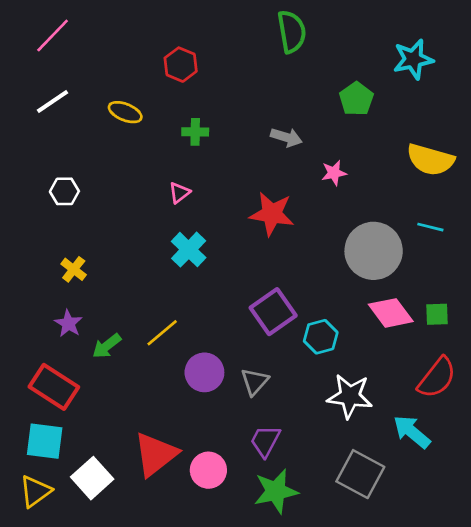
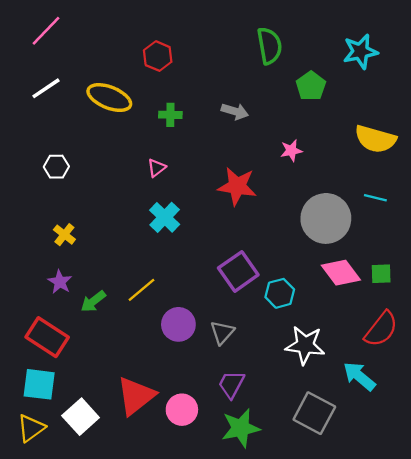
green semicircle: (292, 32) -> (269, 46), moved
yellow ellipse: (125, 112) -> (109, 98), size x1.5
gray arrow: (286, 137) -> (235, 111), moved

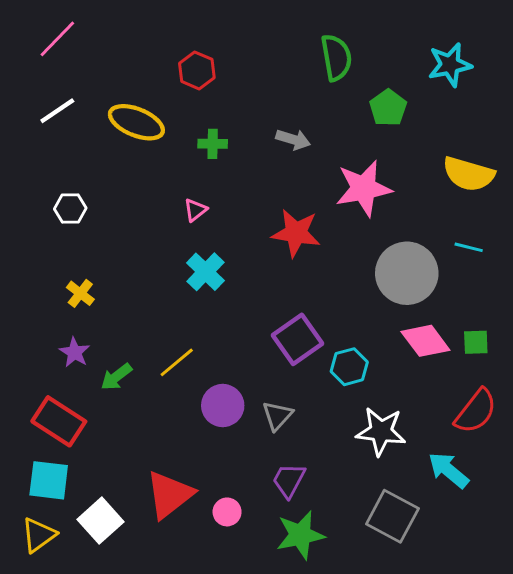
pink star: (291, 151) -> (364, 188), size x2.0
pink circle: (182, 410) -> (227, 512), size x0.7

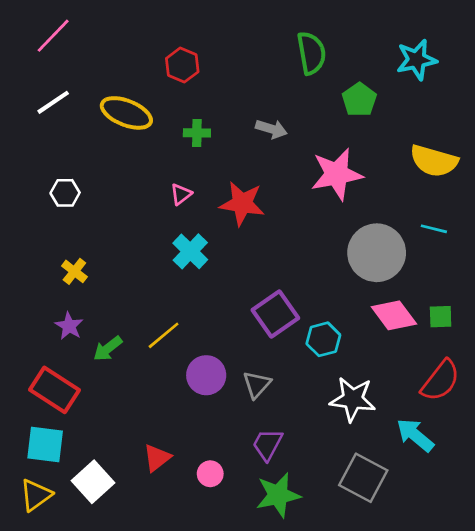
red star: (296, 233) -> (242, 203), moved
red triangle: (170, 495) -> (157, 458), size x0.6

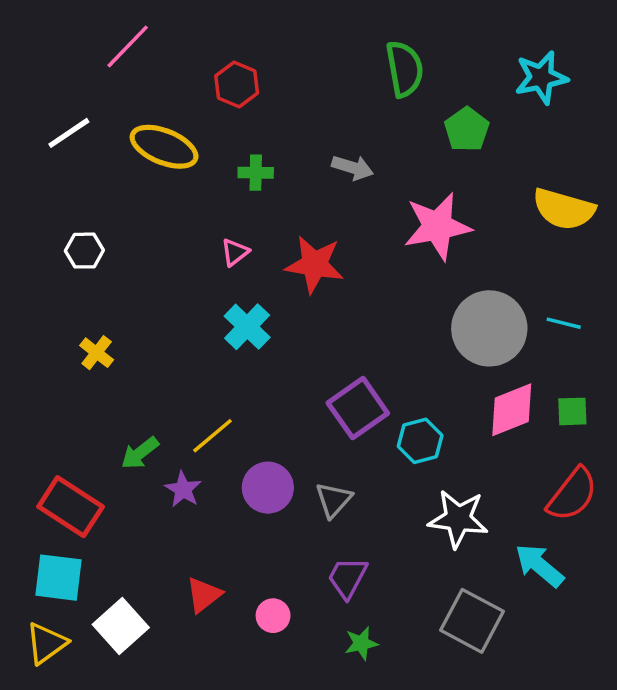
pink line: (53, 36) -> (128, 46), moved
cyan line: (434, 229) -> (564, 323), moved
pink diamond: (394, 315) -> (512, 410), turned -75
purple star: (69, 326) -> (183, 489), moved
green star: (278, 495) -> (361, 643), size x0.6

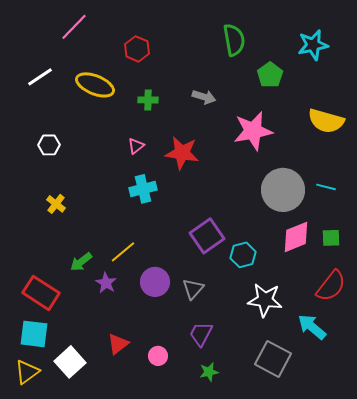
cyan cross: (247, 327) -> (143, 189), turned 32

